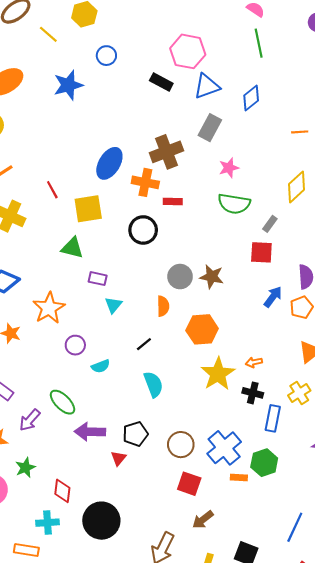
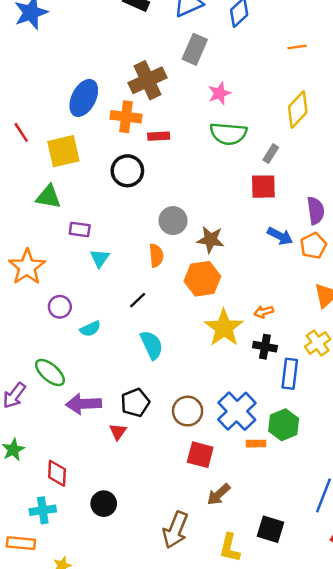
brown star: (212, 277) -> (210, 240), moved
blue arrow: (273, 297) -> (280, 236), turned 85
black circle: (101, 521) -> (104, 504), size x0.6

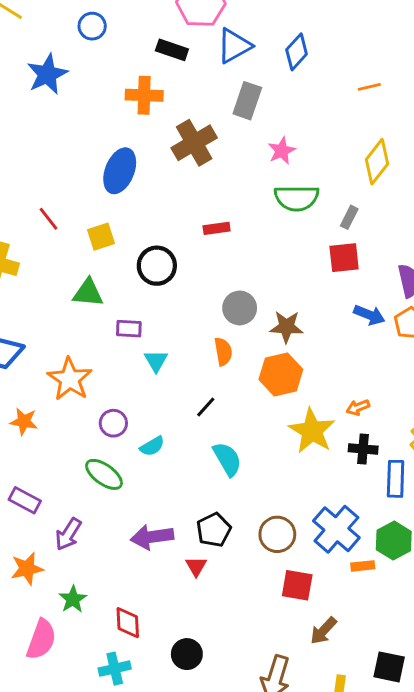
orange cross: (126, 117) -> (144, 95), moved
red rectangle: (159, 136) -> (217, 228), moved
yellow square: (63, 151) -> (101, 237), size x0.7
black circle: (127, 171) -> (157, 266), moved
green ellipse: (50, 373) -> (104, 474), moved

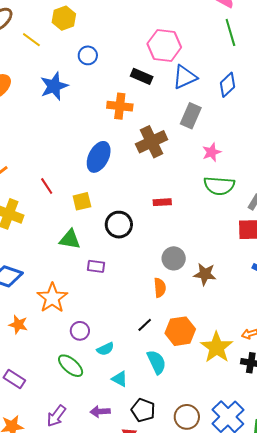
cyan triangle: (156, 361) -> (120, 379), moved, turned -36
orange hexagon: (281, 374) -> (180, 331), moved
black pentagon: (214, 530) -> (143, 410), turned -30
purple arrow: (68, 534) -> (56, 416), moved
purple arrow: (152, 537) -> (100, 412), size x0.7

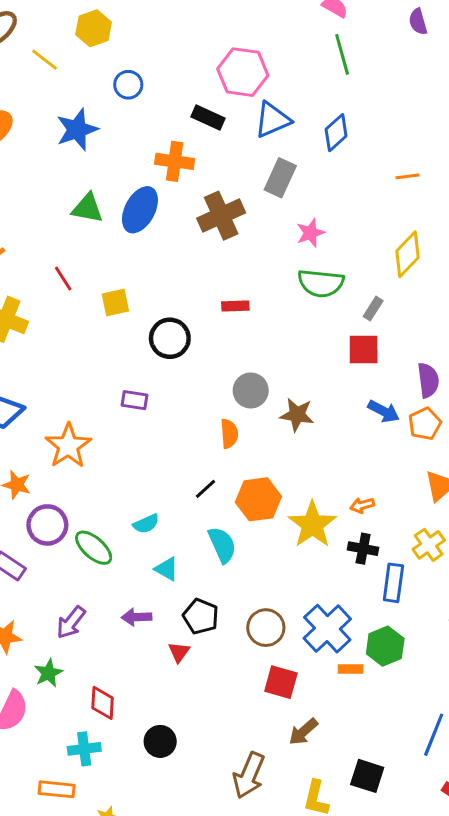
blue ellipse: (99, 157) -> (140, 210), moved
green triangle: (70, 239) -> (87, 208), moved
purple circle: (80, 331) -> (47, 525), moved, size x1.4

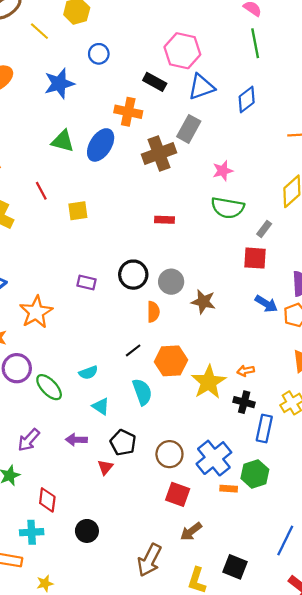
gray rectangle: (280, 178) -> (189, 129), moved
black circle: (170, 338) -> (133, 275), moved

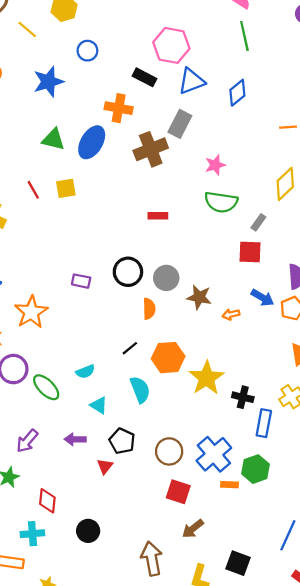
yellow square: (78, 211) -> (66, 188), moved
orange arrow: (246, 371) -> (231, 314), moved
brown arrow: (149, 560) -> (152, 559), turned 144

